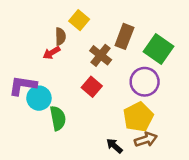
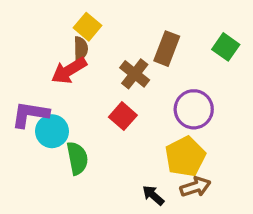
yellow square: (79, 20) -> (87, 27), moved
green square: (158, 49) -> (226, 47), moved, size x0.7
red arrow: (52, 53) -> (69, 71), size x1.5

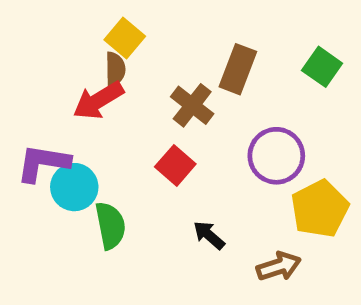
yellow pentagon: (185, 157) -> (320, 209), moved
black arrow: (153, 195) -> (209, 235), moved

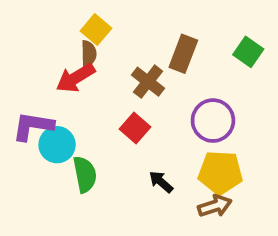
yellow pentagon: (320, 209) -> (220, 173), moved, turned 30

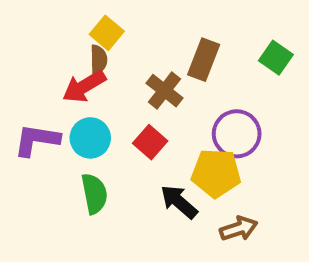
cyan circle: (57, 145) -> (90, 138), moved
yellow pentagon: (220, 173) -> (216, 173), moved
black arrow: (161, 182) -> (179, 202), size x1.4

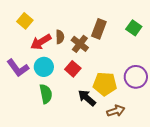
yellow square: (107, 33) -> (25, 21), moved
brown semicircle: (99, 60) -> (60, 37), moved
purple circle: (237, 134) -> (136, 77), moved
purple L-shape: (37, 140) -> (18, 68), turned -135

